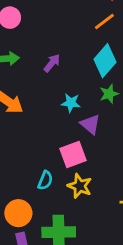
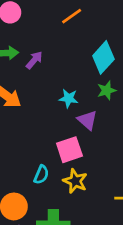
orange line: (104, 21) -> (72, 16), moved
purple arrow: (52, 63) -> (34, 60), moved

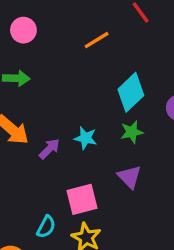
purple arrow: (34, 60) -> (49, 149), moved
purple triangle: (87, 120) -> (129, 177), moved

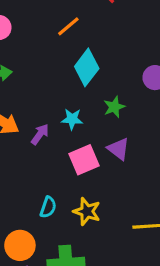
cyan diamond: (131, 92) -> (87, 67), moved
pink square: (82, 199) -> (84, 160), moved

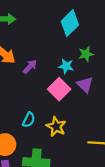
cyan star: (72, 119) -> (66, 66), moved
pink square: (84, 160) -> (59, 89), turned -30

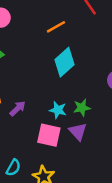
green star: (86, 54) -> (82, 108), moved
pink square: (59, 89) -> (49, 135), turned -35

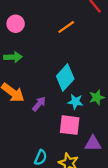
cyan diamond: (64, 62) -> (65, 77), moved
purple triangle: (78, 132) -> (93, 143), moved, turned -42

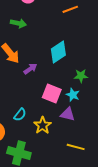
cyan star: (75, 102) -> (73, 95), moved

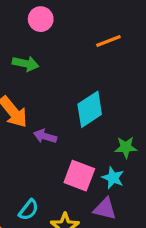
purple arrow: (30, 69) -> (45, 136), turned -128

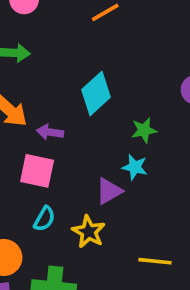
pink square: (79, 176) -> (37, 171), moved
purple triangle: (105, 209) -> (109, 191), moved, turned -35

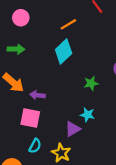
cyan diamond: (96, 93) -> (64, 51), moved
green star: (144, 130) -> (91, 83), moved

